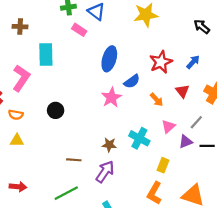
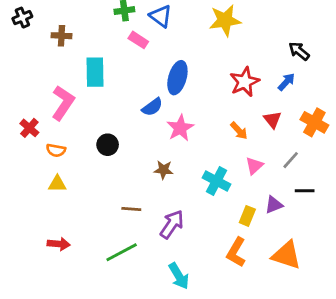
black arrow: (202, 27) -> (299, 51), moved
blue semicircle: (132, 81) -> (152, 107), moved
purple triangle: (186, 142) -> (274, 205), moved
brown star: (109, 145) -> (163, 170), moved

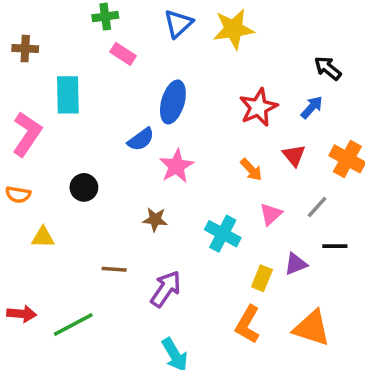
blue triangle: (161, 16) -> (178, 24), moved, turned 40
yellow triangle: (57, 184) -> (43, 237), moved
green line: (122, 252) -> (73, 324), moved

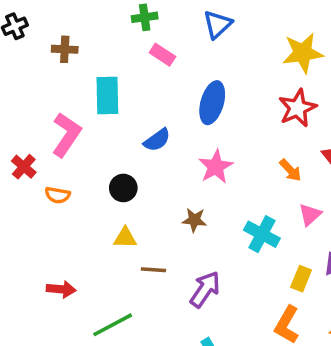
yellow star: (233, 29) -> (303, 53), moved
blue semicircle: (141, 139) -> (157, 140), moved
yellow triangle: (43, 237) -> (125, 238), moved
red arrow: (22, 314) -> (61, 289), moved

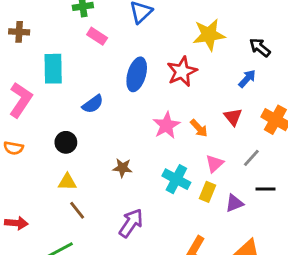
red star: (297, 108) -> (182, 72), moved
pink star: (216, 167) -> (166, 125), moved
brown line: (154, 270) -> (77, 210), moved, turned 48
yellow rectangle: (301, 279) -> (207, 192), moved

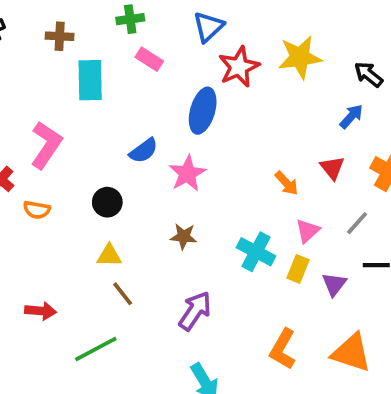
brown cross: (19, 32) -> (60, 36), moved
cyan rectangle: (53, 69) -> (90, 80), moved
red star: (182, 72) -> (239, 67), moved
pink star: (166, 125) -> (187, 174), moved
purple triangle: (234, 203) -> (334, 284), turned -30

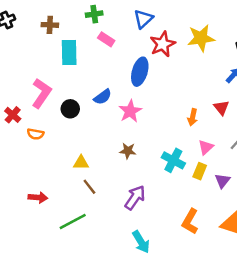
orange arrow: (287, 183) -> (193, 117), turned 56
black circle: (107, 202) -> (70, 109), moved

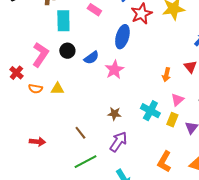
black circle: (70, 109) -> (67, 51), moved
brown star: (128, 151) -> (114, 114), moved
yellow triangle: (81, 163) -> (57, 89), moved
green line: (73, 222) -> (85, 162), moved

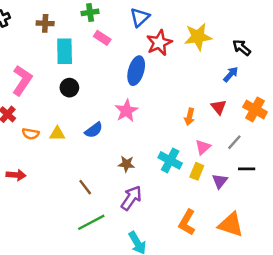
pink L-shape: (40, 55) -> (22, 80), moved
blue semicircle: (91, 58) -> (94, 130), moved
red arrow: (37, 142) -> (16, 175), moved

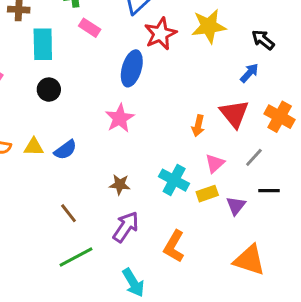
red triangle: (219, 107) -> (234, 114), size x1.5
blue semicircle: (94, 130) -> (65, 150), moved
yellow rectangle: (197, 171) -> (207, 194), turned 49
orange L-shape: (187, 222) -> (174, 246), moved

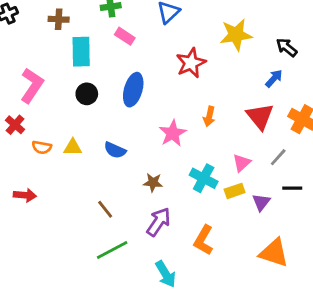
red star: (160, 34) -> (191, 63), moved
blue ellipse: (132, 68) -> (133, 90), moved
pink star: (120, 118) -> (173, 133), moved
orange arrow: (198, 126) -> (209, 116), moved
blue semicircle: (65, 150) -> (115, 150), moved, turned 60

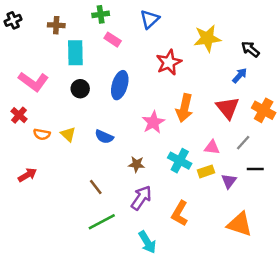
pink L-shape: (32, 85) -> (33, 82), turned 92
orange arrow: (209, 116) -> (184, 108), size x1.6
yellow triangle: (73, 147) -> (68, 134), turned 42
pink triangle: (242, 163) -> (212, 147), turned 49
red arrow: (25, 195) -> (27, 175), turned -36

